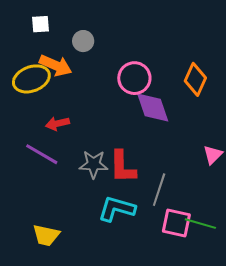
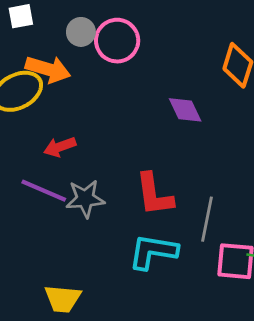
pink circle: (134, 78) -> (117, 41), moved
purple diamond: (153, 107) -> (185, 110), size x0.7
gray star: (94, 164) -> (85, 199), moved

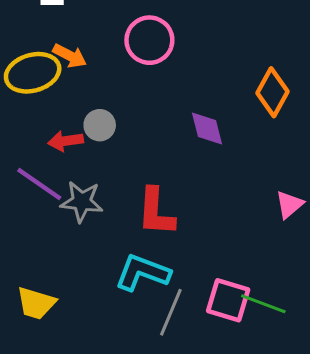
gray circle: (81, 32) -> (100, 125), moved
orange arrow: (48, 69) -> (70, 56), size x0.7
gray line: (207, 219) -> (171, 312), moved

